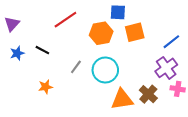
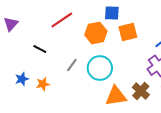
blue star: (17, 53) -> (22, 79), moved

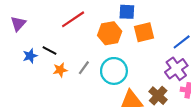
blue star: (22, 79) -> (30, 56), moved
orange star: (43, 84) -> (60, 70), moved

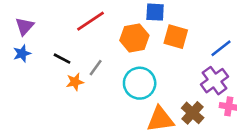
orange square: (144, 32) -> (176, 37), turned 30
blue star: (30, 56) -> (22, 53), moved
gray line: (84, 68) -> (96, 68), moved

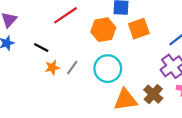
orange square: (176, 37) -> (139, 29), turned -35
gray line: (96, 68) -> (72, 67), moved

